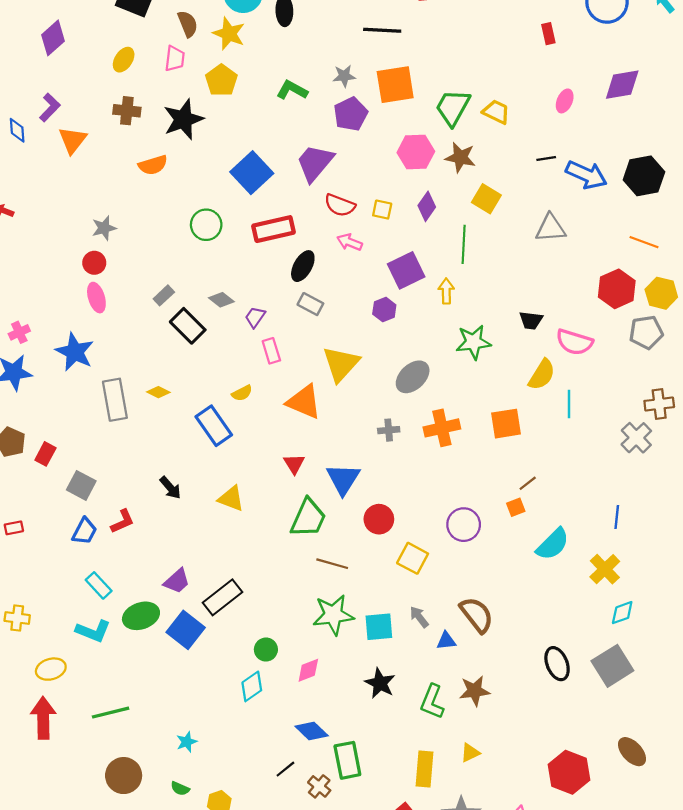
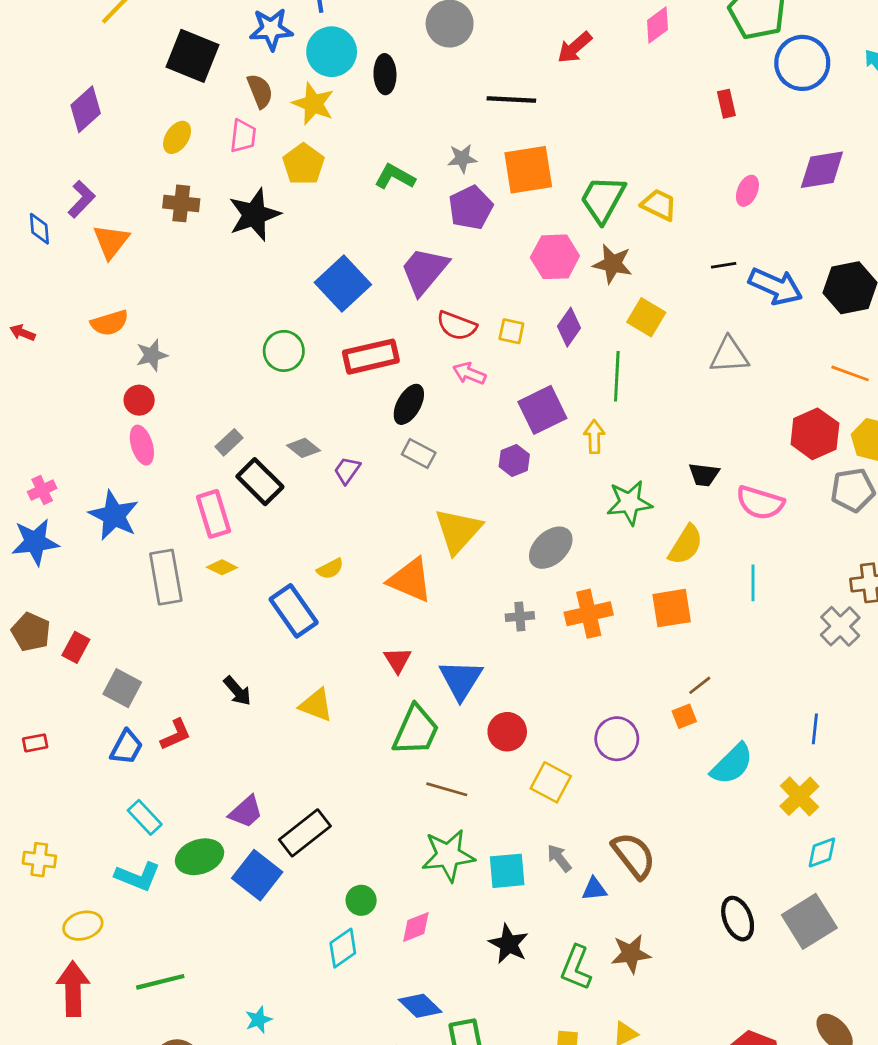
orange semicircle: (153, 165) -> (110, 323), moved
pink rectangle: (271, 351) -> (214, 514), moved, size x1.4
yellow semicircle: (542, 375) -> (686, 545), moved

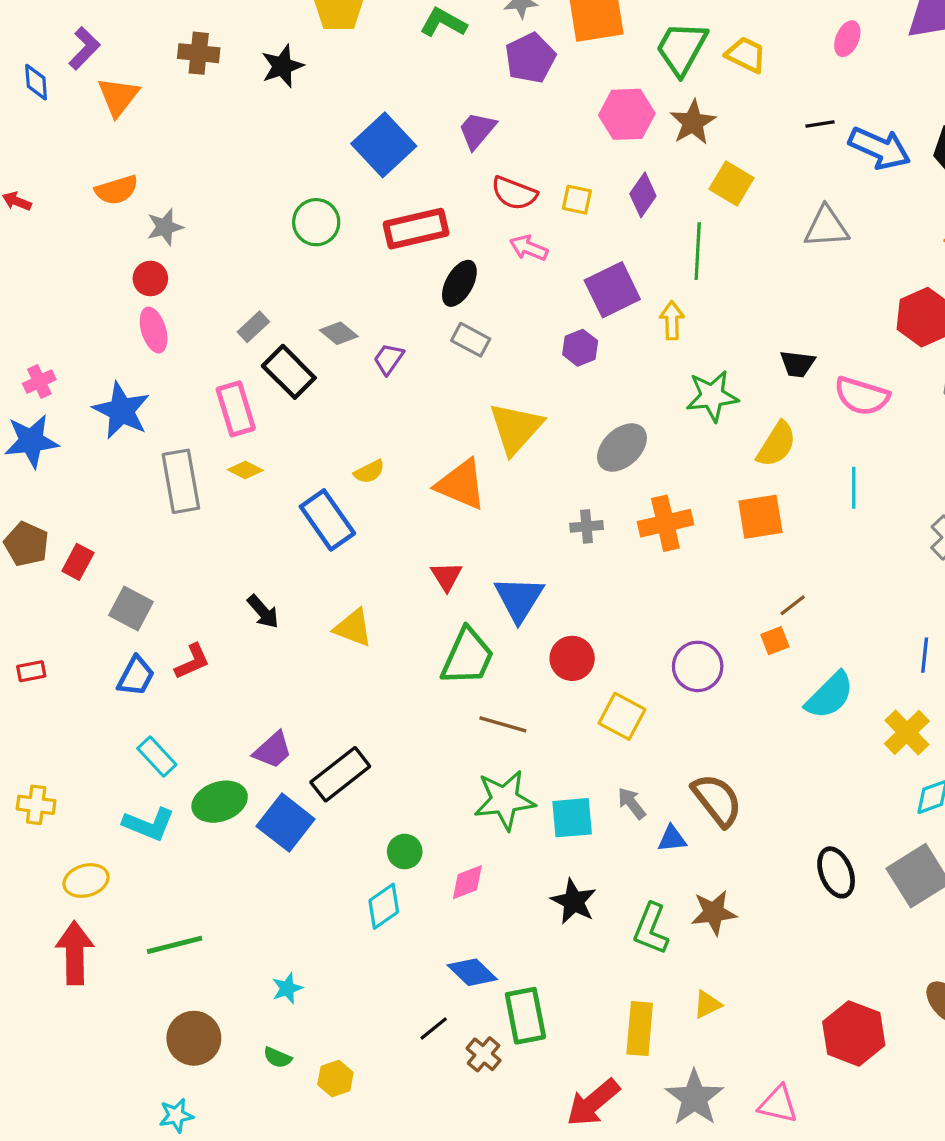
black star: (254, 215) -> (282, 66), size x0.7
brown star: (613, 264) -> (693, 122), turned 30
purple trapezoid: (424, 271) -> (477, 130), size x0.7

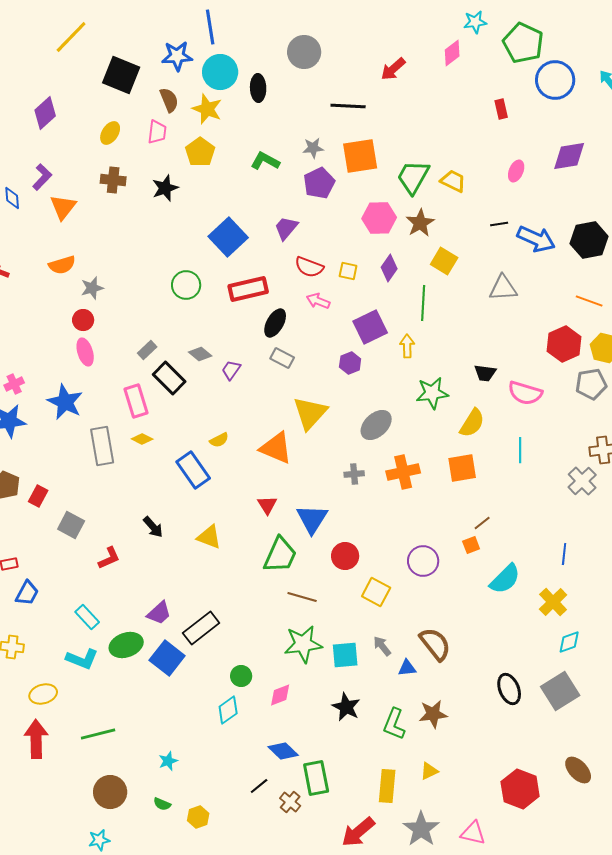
blue trapezoid: (136, 676) -> (27, 593), moved

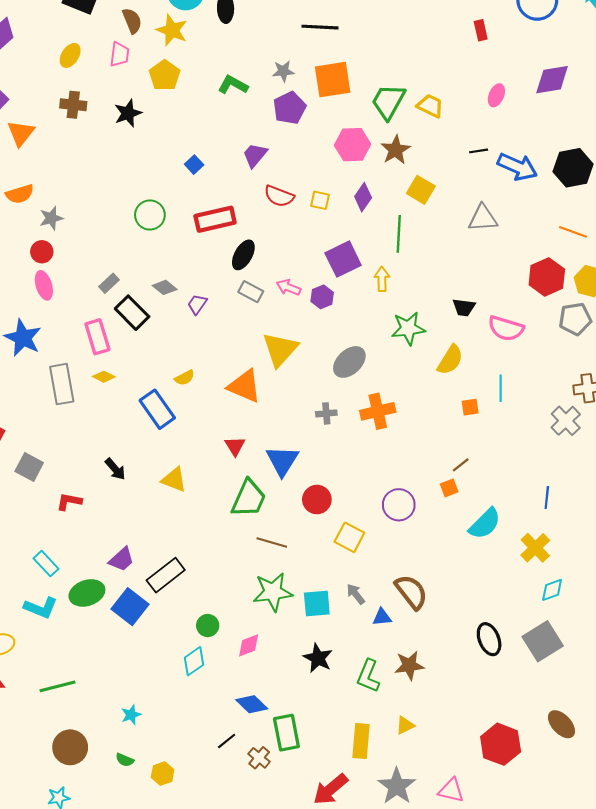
blue square: (228, 237) -> (194, 165), size x0.5
pink arrow: (318, 301) -> (289, 287), moved
orange square: (462, 468) -> (470, 407), moved, size x0.6
red L-shape: (109, 558) -> (69, 502), turned -145

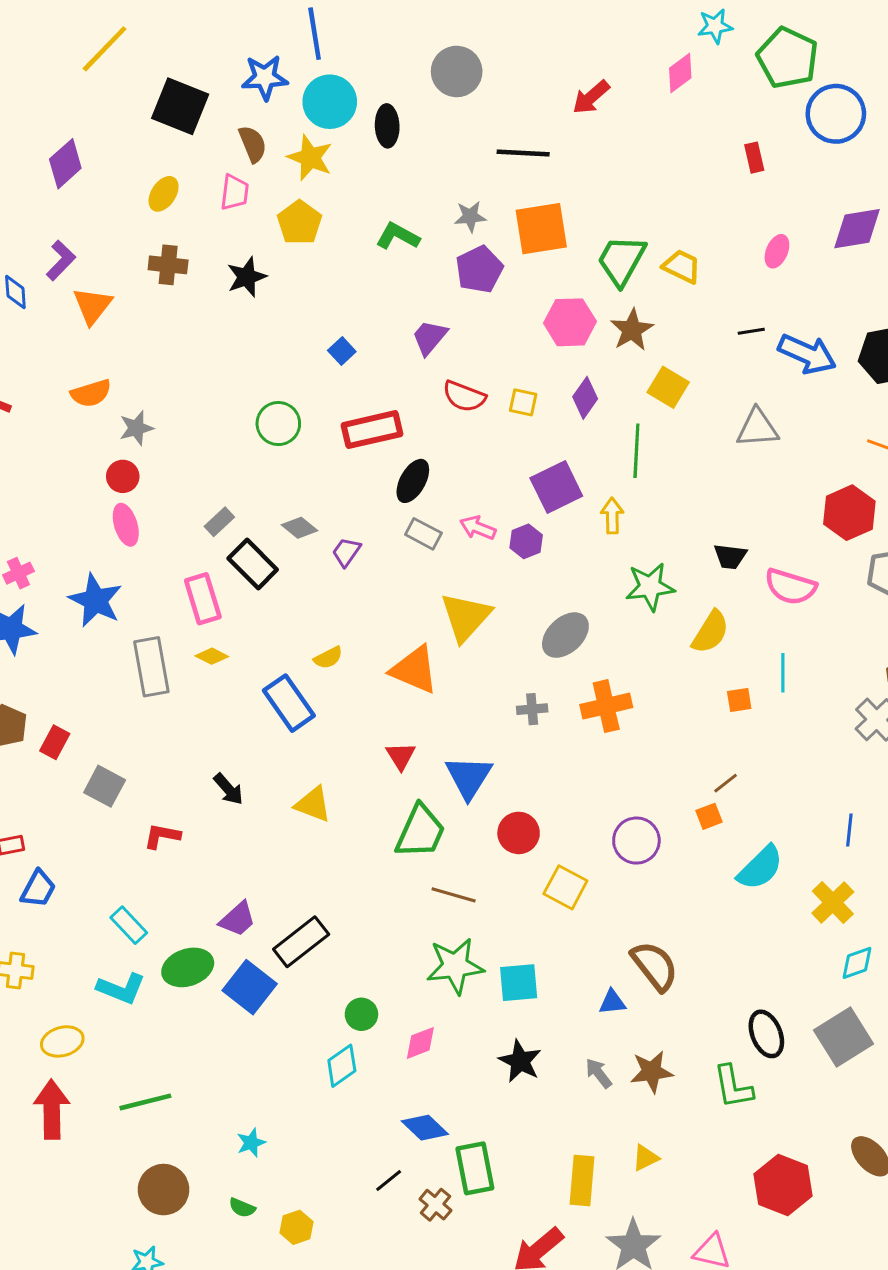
gray arrow: (356, 594) -> (599, 1073), moved
green L-shape: (368, 676) -> (733, 1087), moved, turned -32

